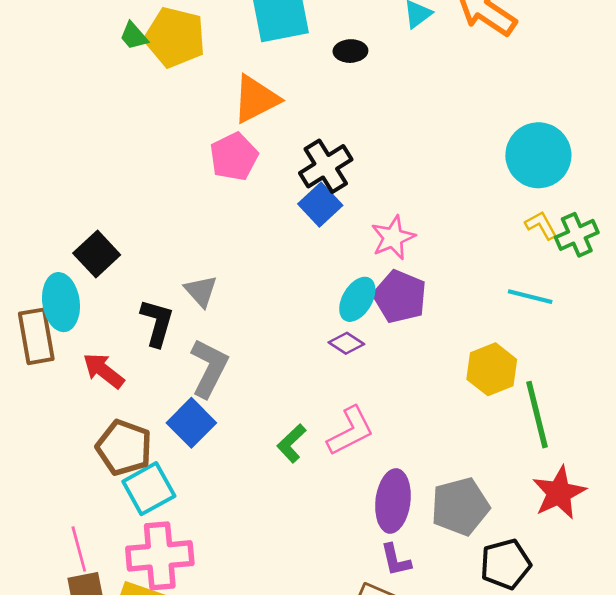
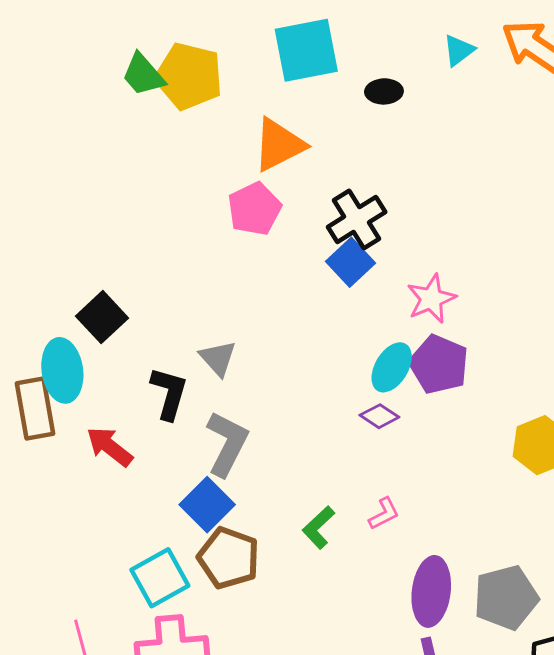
green trapezoid: (134, 36) -> (143, 75), size x1.4
pink L-shape: (350, 431) -> (384, 514), size x0.6
brown pentagon: (124, 447) -> (229, 558), moved

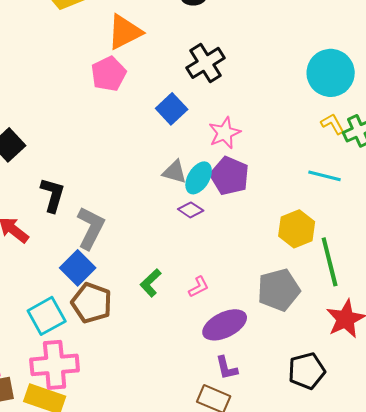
black cross: (357, 220) -> (206, 63), moved
gray triangle: (218, 358) -> (175, 172), moved, turned -32
pink L-shape: (384, 514) -> (199, 287), moved
purple ellipse: (431, 591) -> (225, 325), turned 57
gray pentagon: (506, 598) -> (279, 290), moved

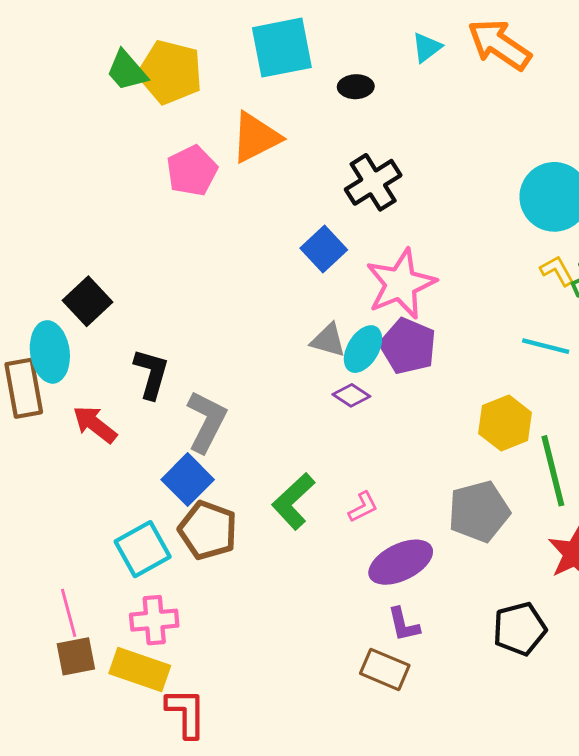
pink pentagon: (109, 74) -> (192, 171), moved
pink star: (225, 133) -> (401, 284), size x1.5
green L-shape: (151, 283) -> (293, 501), size x1.4
pink cross: (55, 365) -> (154, 620), size x0.7

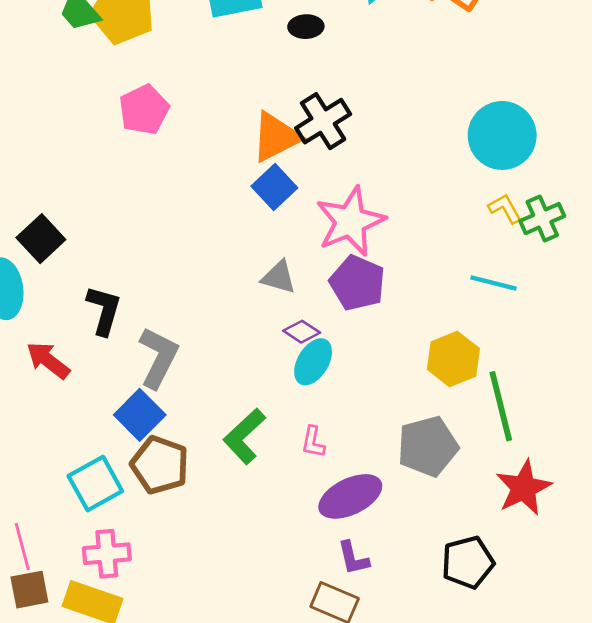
orange triangle: (256, 137) -> (276, 137), moved
cyan ellipse: (363, 349) -> (313, 362), moved
pink L-shape: (363, 507) -> (313, 442), turned 128

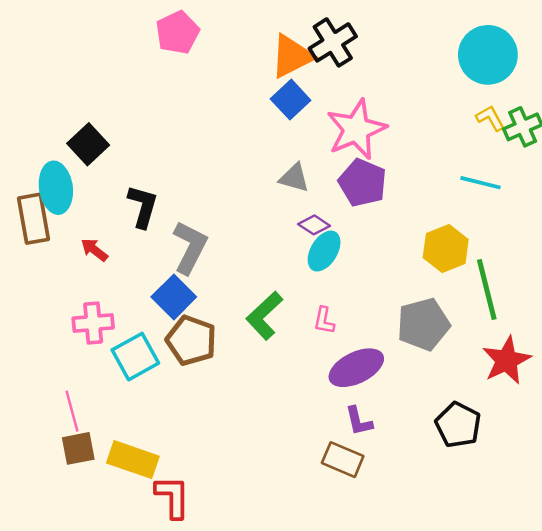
red arrow: (48, 360) -> (94, 250), size x0.7
pink cross: (107, 554) -> (93, 323), moved
black pentagon: (468, 562) -> (458, 425), turned -30

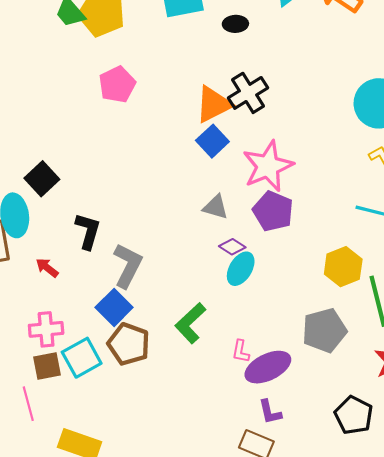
pink L-shape: (324, 321) -> (241, 351), moved
brown square: (78, 448) -> (47, 366), moved

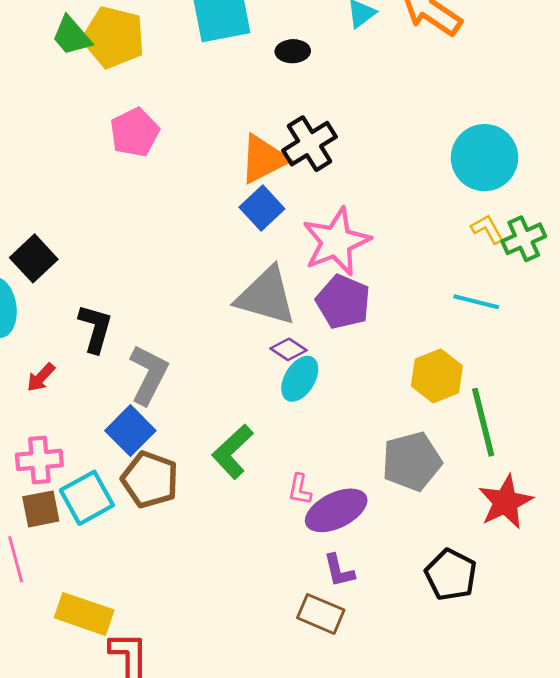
gray triangle: (216, 207) -> (266, 296), size x1.8
red arrow: (47, 268) -> (41, 377), turned -85

